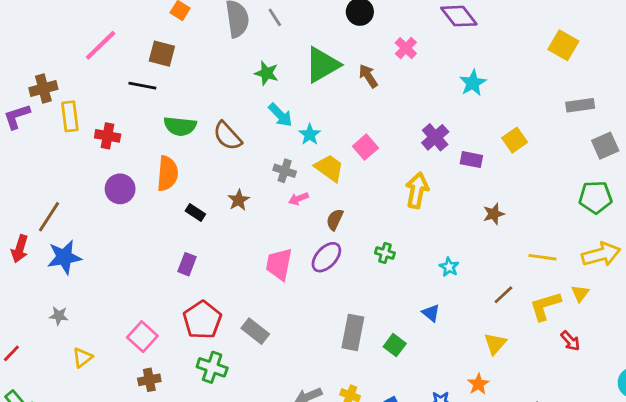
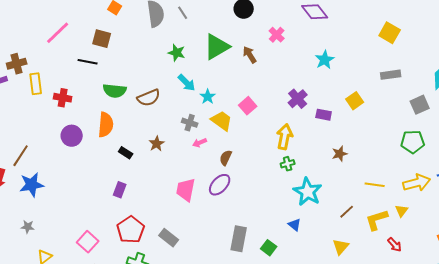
gray rectangle: (580, 105) -> (391, 75), moved
brown semicircle: (227, 136) -> (149, 98), turned -70
green cross: (385, 253) -> (288, 164), moved, turned -32
cyan star: (449, 267) -> (308, 192), size x2.0

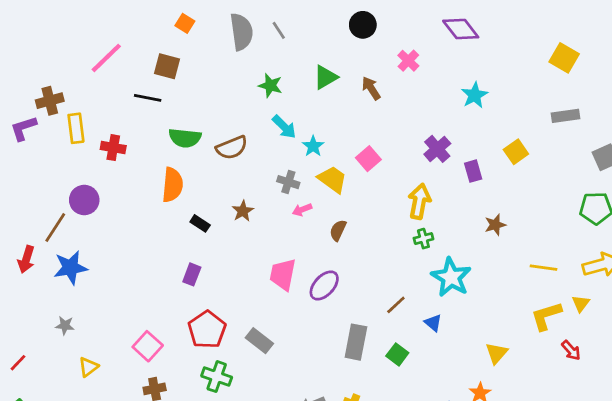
green triangle: (217, 47) -> (326, 77), size x0.7
purple rectangle: (324, 115) -> (473, 171), turned 63
purple circle: (72, 136) -> (84, 200), moved
purple ellipse: (220, 185) -> (324, 286), moved
brown line: (347, 212) -> (396, 305), moved

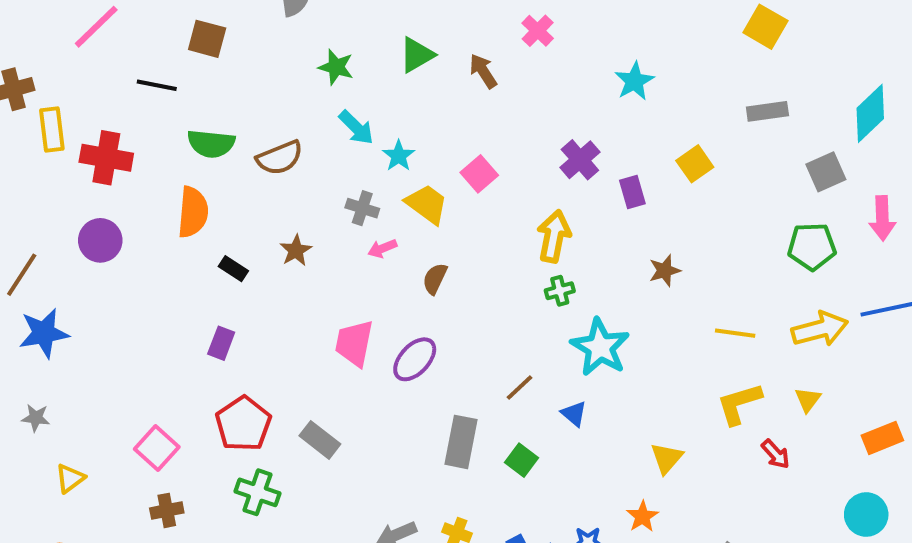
brown square: (167, 66) -> (207, 39), moved
red cross: (113, 148) -> (106, 158), size x1.4
purple circle: (84, 200) -> (100, 240), moved
yellow triangle: (581, 303) -> (808, 400), moved

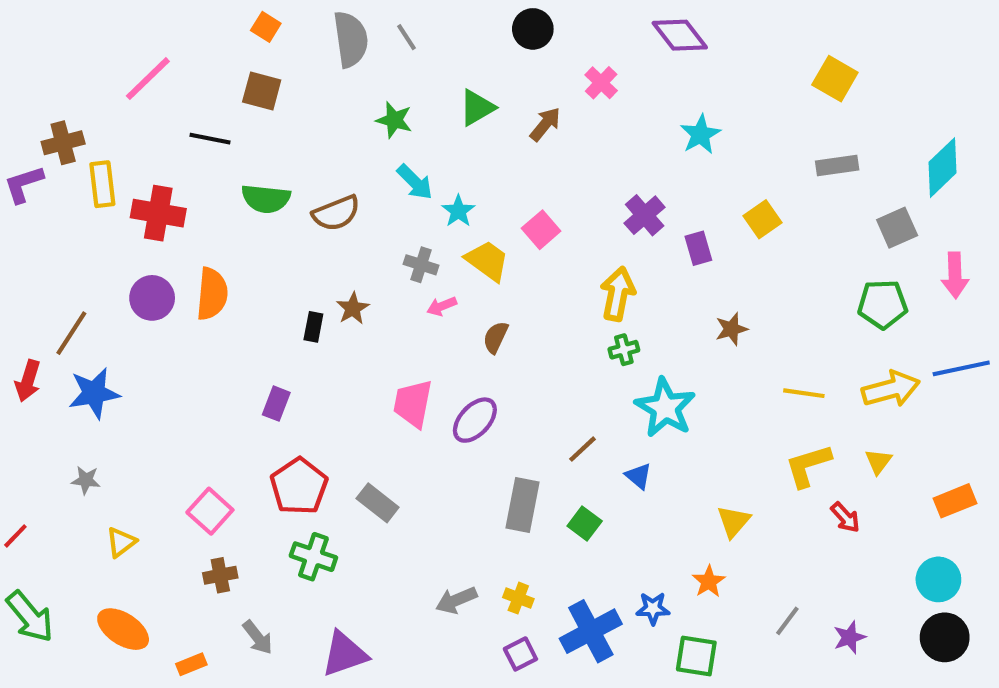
brown arrow: (483, 71) -> (545, 124), turned 72
orange semicircle: (193, 212) -> (212, 294), moved
black rectangle: (233, 269) -> (313, 327), moved, turned 68

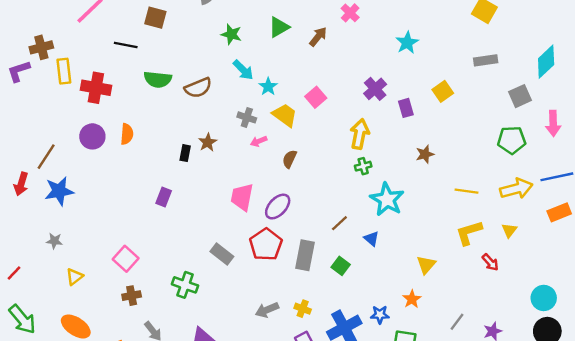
orange semicircle: (212, 294) -> (127, 134), size x0.7
red pentagon: (299, 486) -> (266, 245), moved
orange rectangle: (955, 501) -> (559, 212), moved

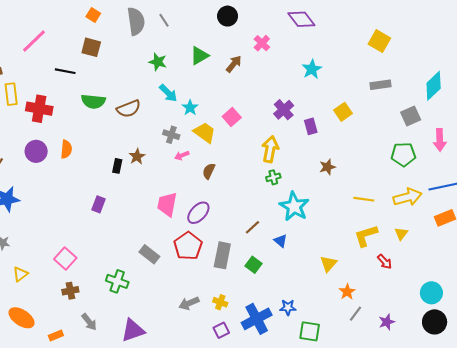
orange star: (412, 299) -> (347, 292), moved

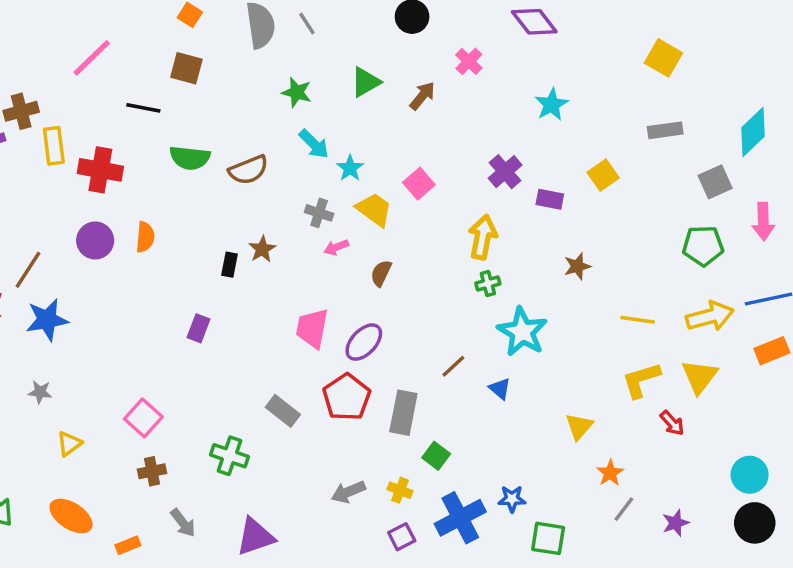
purple rectangle: (311, 126) -> (550, 199), turned -63
yellow triangle: (401, 234) -> (700, 377), size x1.6
green square: (254, 265) -> (436, 456), moved

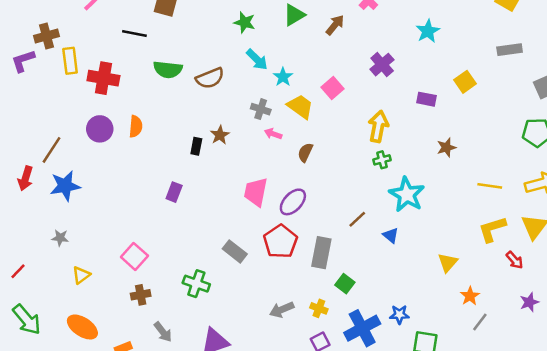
purple cross: (505, 172) -> (382, 65), moved
pink arrow: (336, 247) -> (273, 134), turned 42
purple star: (676, 523) -> (529, 302), moved

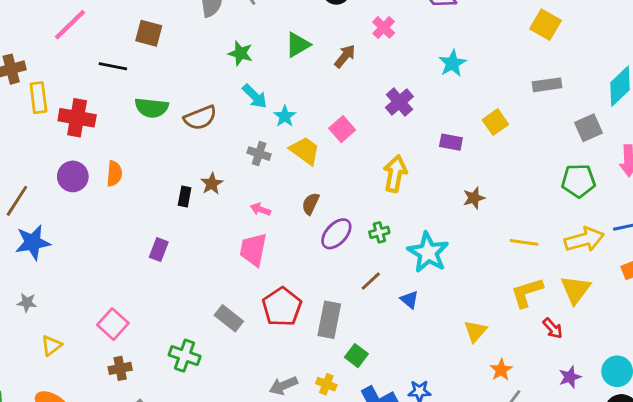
pink arrow: (273, 134) -> (260, 209), moved
green cross: (382, 160) -> (379, 232), moved
purple ellipse: (293, 202) -> (336, 234), moved

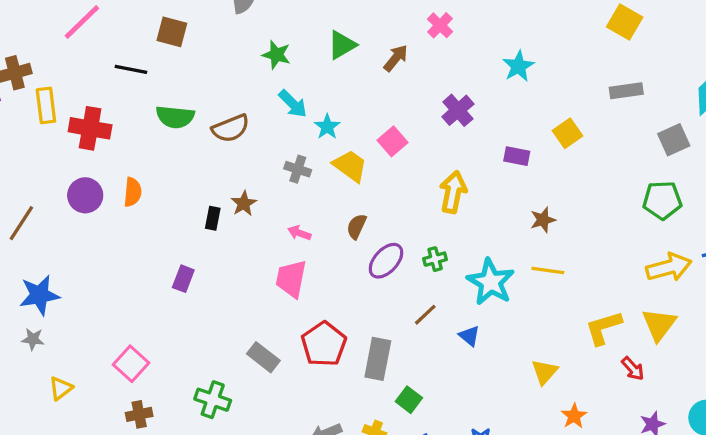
blue star: (33, 242) -> (39, 295), moved
yellow line: (524, 242) -> (548, 271), moved

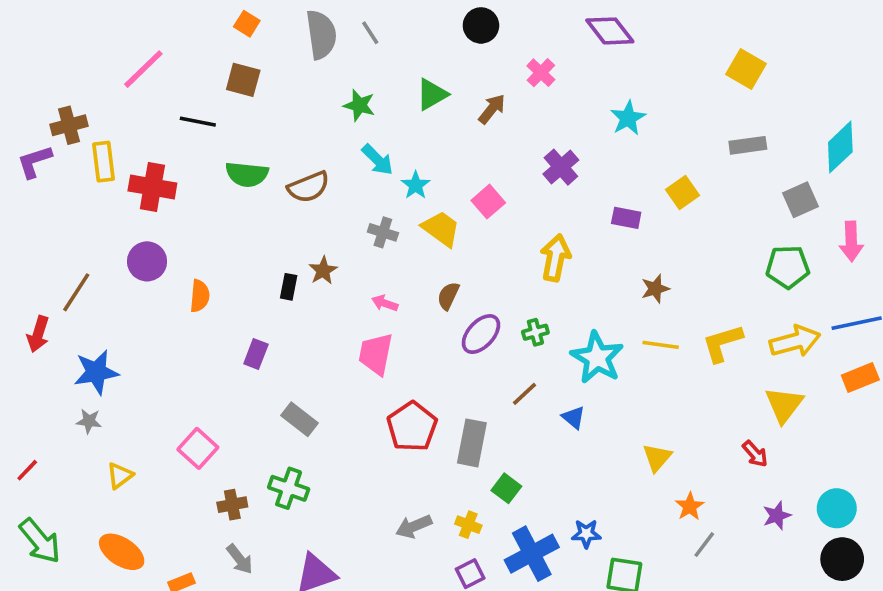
orange semicircle: (133, 192) -> (200, 296), moved
yellow L-shape: (603, 328) -> (722, 343), moved
gray rectangle: (263, 357) -> (299, 419), moved
brown cross: (139, 414) -> (232, 505), moved

